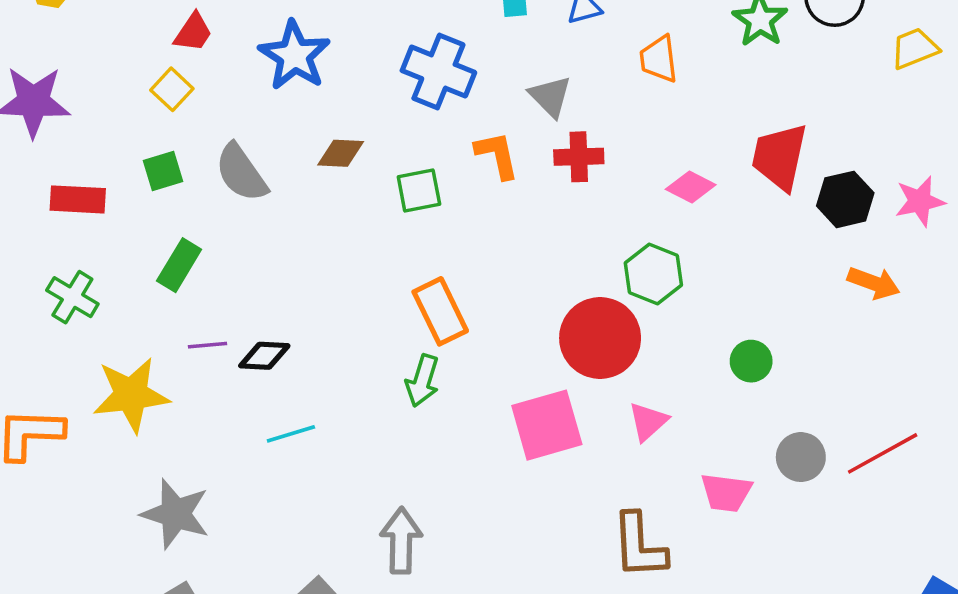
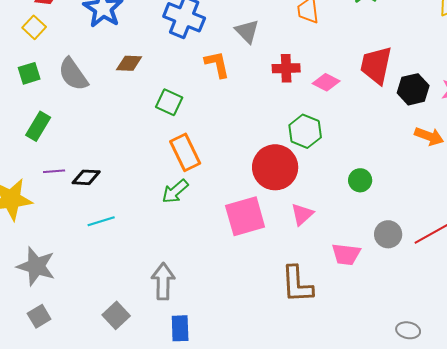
red cross: (579, 157) -> (286, 68), moved
green square: (419, 191) -> (169, 102), moved, turned 36
green arrow: (422, 381) -> (175, 191), turned 32

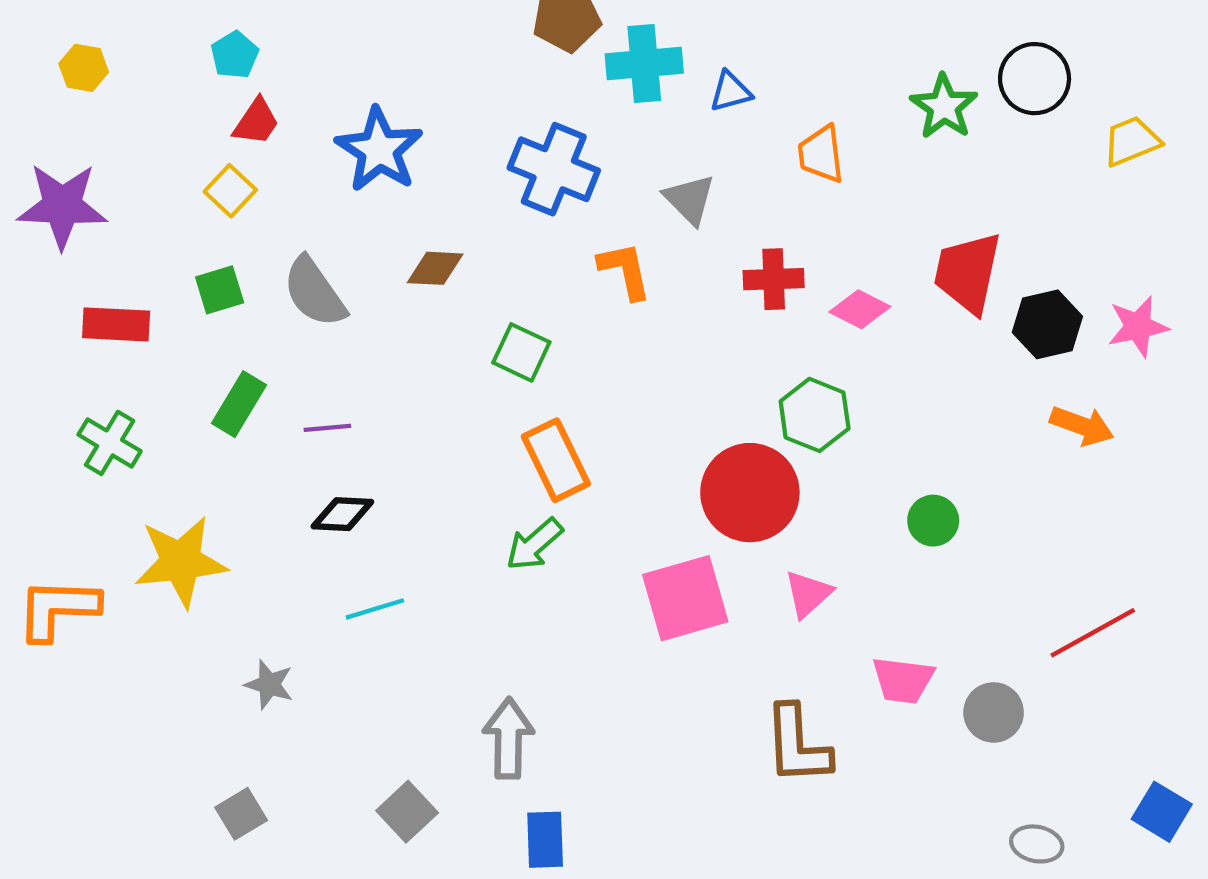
purple line: (54, 171) -> (327, 428), moved
gray circle: (388, 234) -> (994, 712), moved
gray star: (36, 266) -> (269, 684), moved, size x0.6

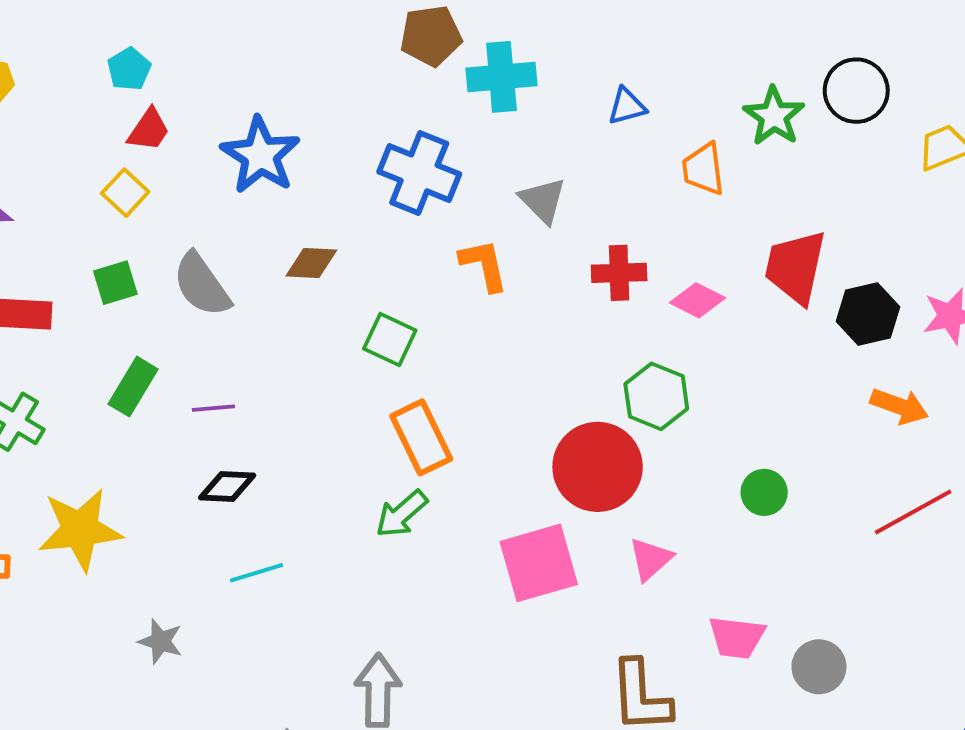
blue triangle: (731, 92) -> (627, 106), moved
orange trapezoid: (821, 154) -> (703, 169), moved
red line: (1093, 633) -> (913, 512), moved

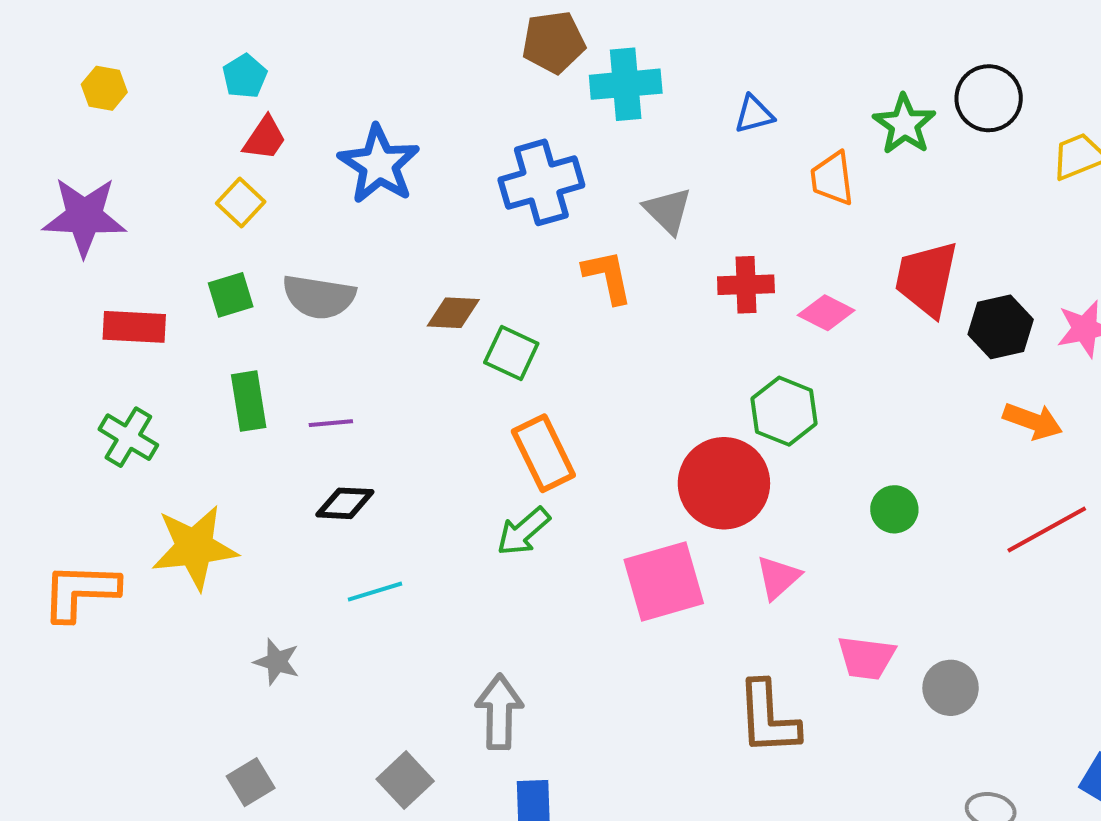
blue cross: (419, 173) -> (541, 182), turned -38
brown diamond: (311, 263) -> (453, 313), moved
gray semicircle: (202, 285) -> (319, 297), turned -46
green rectangle: (133, 387) -> (249, 401), turned -40

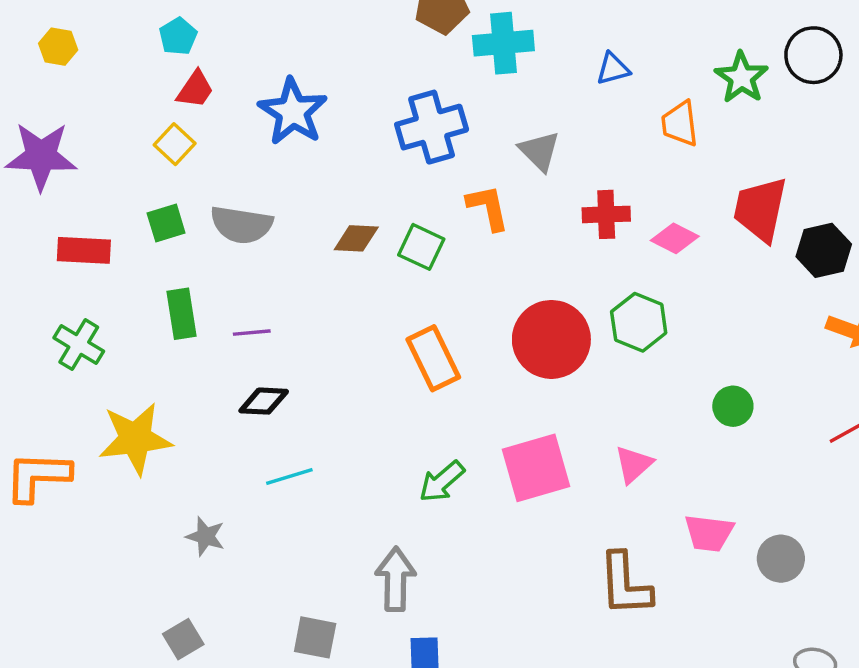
green square: (511, 353) -> (421, 247), moved
red circle: (724, 483) -> (551, 339), moved
green arrow: (523, 531) -> (442, 482), moved
gray square: (405, 780) -> (315, 637), turned -36

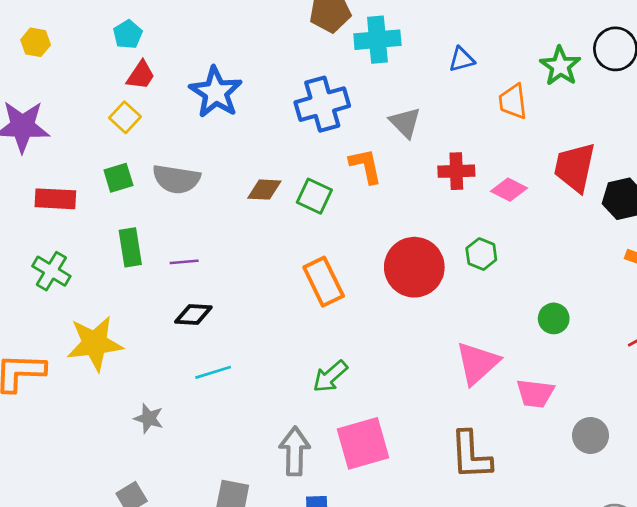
green hexagon: (639, 322) -> (481, 254), size x0.7
pink triangle: (634, 464) -> (477, 363), size x1.5
pink square: (536, 468) -> (363, 443), moved
pink trapezoid: (709, 533) -> (535, 393), moved

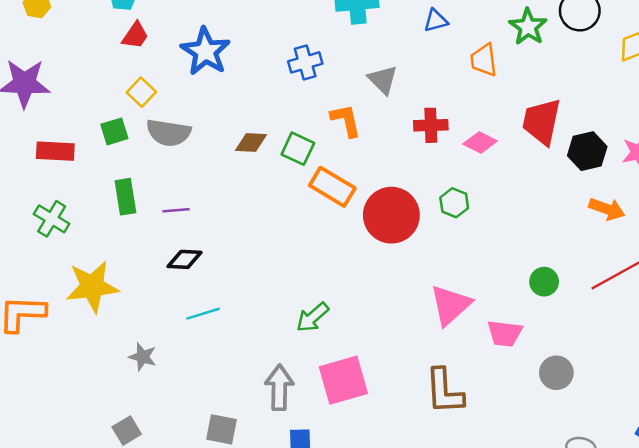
blue cross: (322, 104) -> (305, 62), size x0.7
yellow square: (125, 117) -> (141, 92), moved
orange rectangle: (324, 282) -> (332, 187), moved, turned -33
green circle: (554, 318) -> (544, 282), moved

